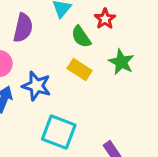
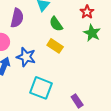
red star: (105, 19) -> (87, 12), moved
green star: (121, 62) -> (92, 33), moved

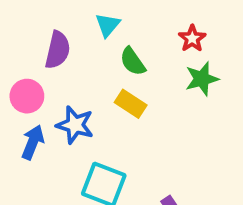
green star: (92, 33) -> (202, 79), turned 30

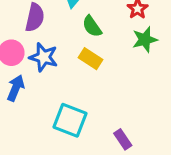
blue star: (75, 125) -> (44, 57), moved

